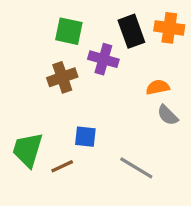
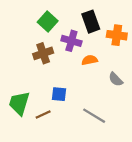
orange cross: (169, 28) -> (117, 35), moved
green square: (69, 31) -> (48, 22), turned 30
orange semicircle: (158, 87) -> (90, 60), moved

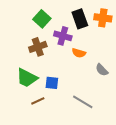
orange cross: (117, 35) -> (103, 18), moved
orange semicircle: (90, 60) -> (79, 53), turned -152
green trapezoid: (19, 103) -> (27, 78), moved, turned -80

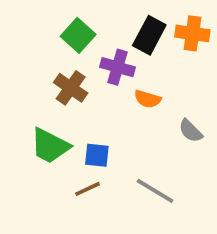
black rectangle: (80, 19) -> (149, 35), turned 48
brown cross: (38, 47) -> (71, 88), turned -36
brown line: (38, 101) -> (88, 189), moved

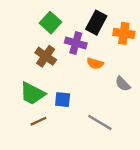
orange cross: (192, 33) -> (124, 33), moved
brown line: (88, 189) -> (38, 121), moved

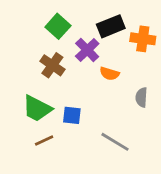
black rectangle: (96, 23) -> (111, 26), turned 40
purple cross: (76, 43) -> (87, 50), turned 30
gray semicircle: (123, 84) -> (141, 97), turned 49

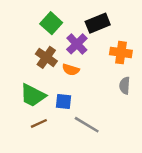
orange cross: (143, 39) -> (121, 53), moved
orange semicircle: (109, 74) -> (71, 70), moved
gray line: (115, 142) -> (87, 125), moved

